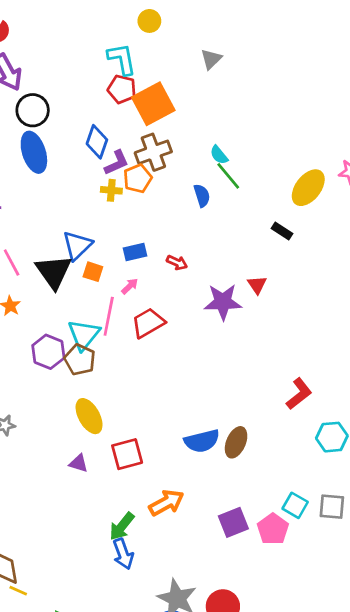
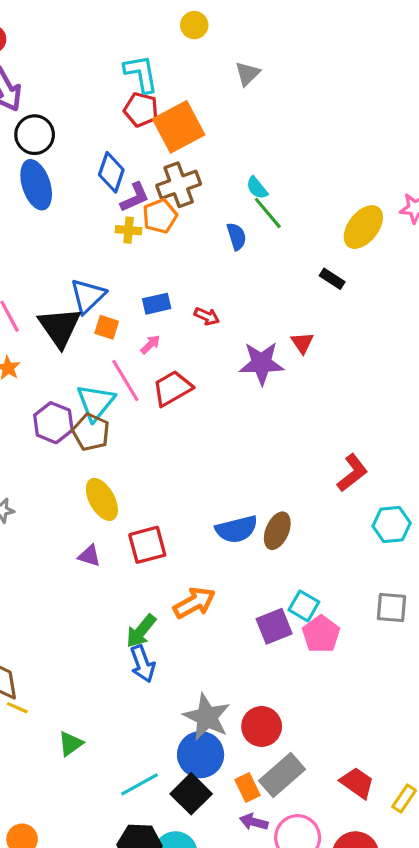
yellow circle: (149, 21) -> (194, 25), moved
pink line: (109, 316) -> (125, 380), turned -42
cyan square: (295, 505) -> (304, 606), moved

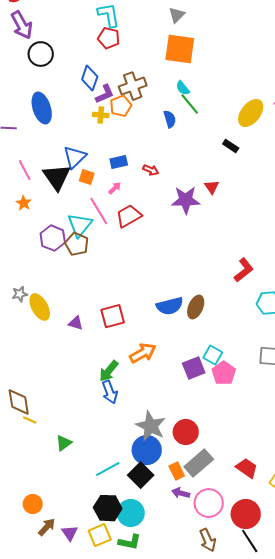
orange square: (179, 127) -> (180, 49), moved, turned 36
blue ellipse: (36, 185) -> (42, 108), moved
yellow ellipse: (102, 499) -> (40, 307), moved

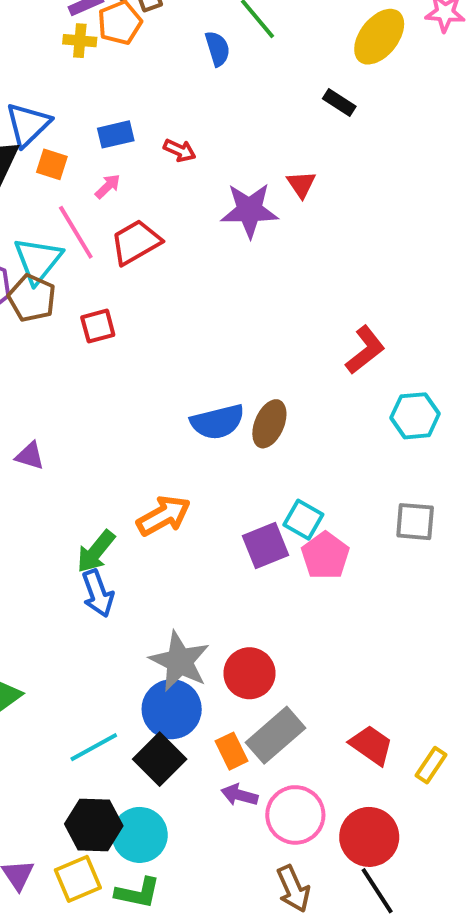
red square: (113, 316) -> (98, 326), moved, size x0.7

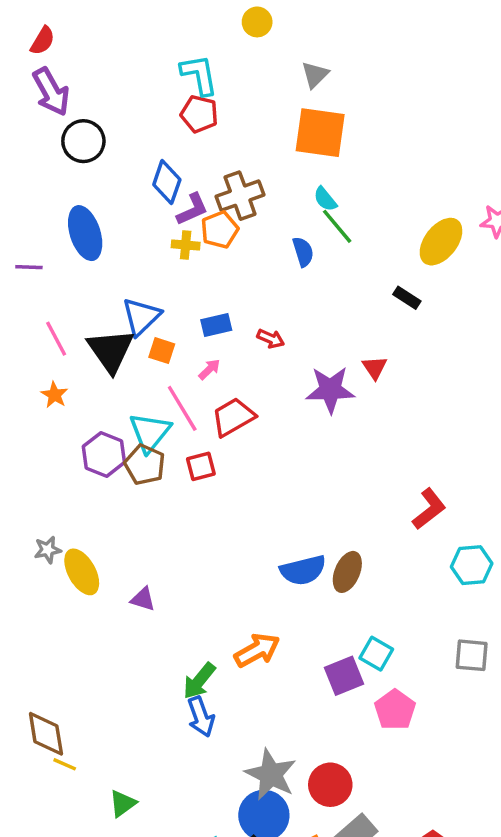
red square: (98, 326) -> (201, 466), moved
pink pentagon: (325, 556) -> (395, 710), moved

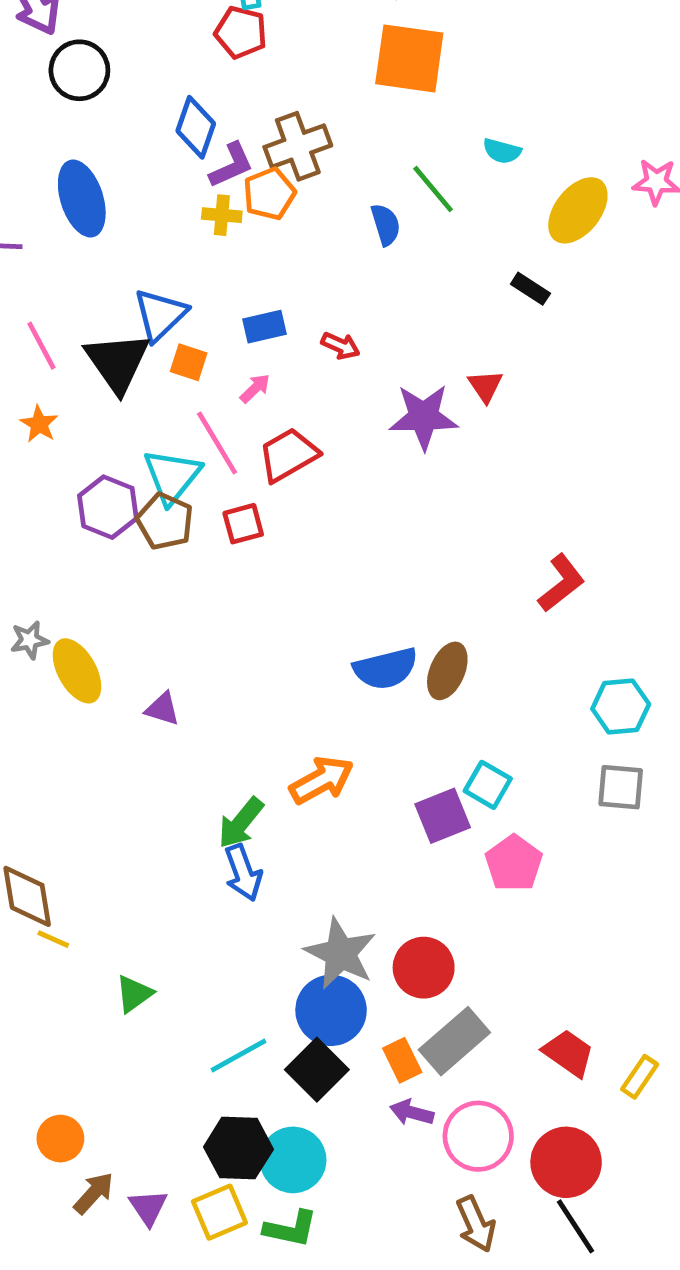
cyan semicircle: (325, 199) -> (502, 151), moved, turned -36
cyan hexagon: (472, 565) -> (621, 707), moved

